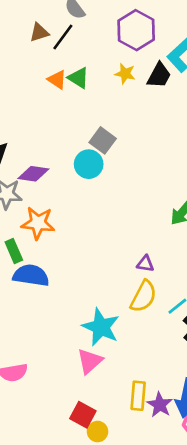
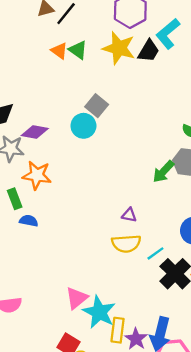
yellow star: (125, 74) -> (119, 48), size x1.8
blue semicircle: (31, 275) -> (29, 221), size x0.6
yellow semicircle: (143, 296) -> (126, 244), turned 56
cyan star: (101, 327) -> (99, 312), moved

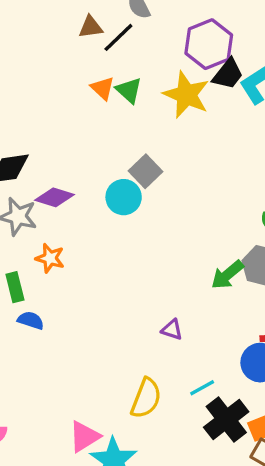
black trapezoid: (149, 51) -> (228, 74), moved
orange star: (37, 175) -> (50, 258), size x0.7
yellow semicircle: (126, 244) -> (146, 398), moved, turned -72

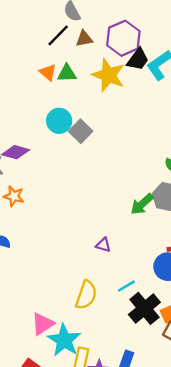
brown triangle: (91, 27) -> (84, 39), moved
green triangle: (129, 90) -> (67, 73), turned -42
cyan circle: (124, 197) -> (59, 121), moved

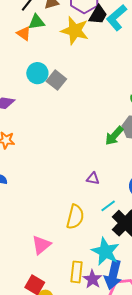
green triangle: (67, 73) -> (37, 22), moved
purple triangle: (103, 245) -> (93, 178), moved
cyan star: (64, 340) -> (105, 252), moved

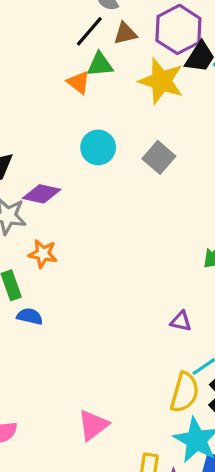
gray square: (56, 80) -> (159, 157), moved
yellow semicircle: (75, 217) -> (185, 392), moved

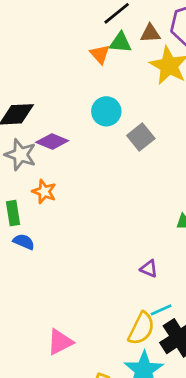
brown triangle: (125, 33) -> (150, 33), moved
gray square: (159, 157) -> (141, 137), moved

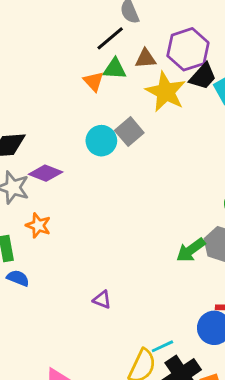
gray square: (141, 137) -> (129, 132), moved
purple triangle: (149, 269) -> (102, 300), moved

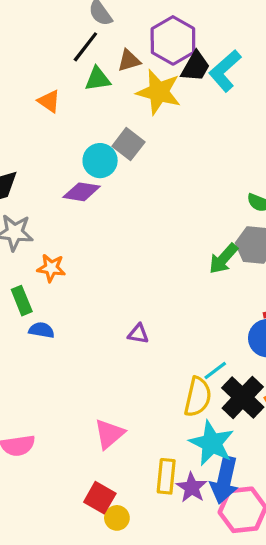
orange triangle: (94, 81) -> (49, 101), moved
purple diamond: (46, 173) -> (82, 192), moved

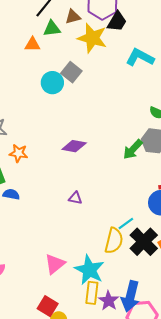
cyan L-shape: (225, 71) -> (140, 57), moved, turned 68
orange triangle: (49, 101) -> (32, 44), moved, turned -35
purple diamond: (82, 192) -> (74, 146), moved
cyan star: (212, 443) -> (89, 270), moved

